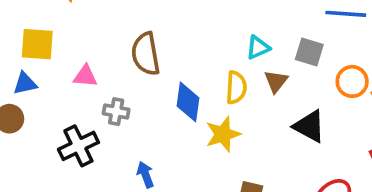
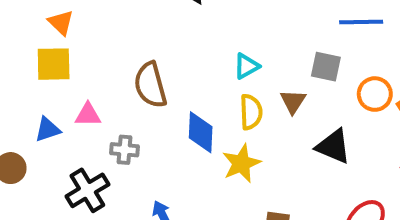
yellow square: (37, 44) -> (54, 64), moved
cyan triangle: (258, 47) -> (246, 66), moved
blue triangle: (25, 83) -> (48, 129), moved

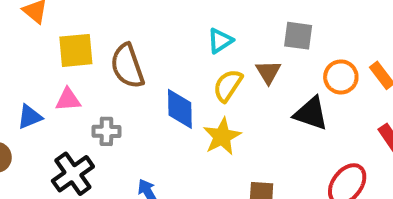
yellow square: (54, 64) -> (76, 50), moved
orange circle: (375, 94) -> (341, 77), moved
yellow semicircle: (251, 112) -> (228, 85), turned -140

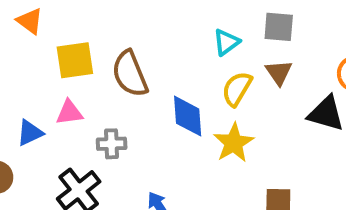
gray square: (298, 36) -> (279, 27), moved

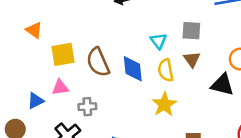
cyan triangle: (226, 42) -> (158, 41), turned -30
yellow semicircle: (237, 89) -> (166, 70), turned -40
blue diamond: (188, 116) -> (133, 69), moved

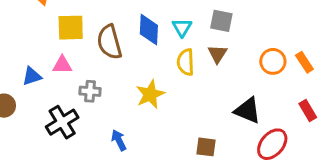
blue diamond: (133, 69) -> (149, 30), moved
black triangle: (222, 85) -> (248, 110), moved
yellow star: (164, 104) -> (150, 94), moved

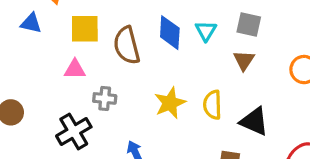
yellow semicircle: (186, 62) -> (212, 105), moved
blue triangle: (32, 76) -> (31, 23), moved, turned 30
black triangle: (248, 110) -> (254, 121), moved

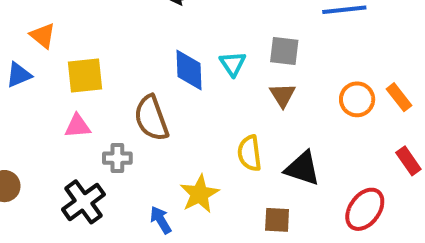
blue triangle: (31, 23) -> (19, 75), turned -30
brown semicircle: (127, 45) -> (151, 118), moved
yellow star: (170, 103) -> (199, 194), moved

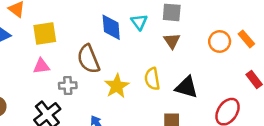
yellow star: (199, 194) -> (117, 86), moved

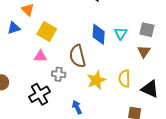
yellow square: (45, 34) -> (47, 32), turned 30

